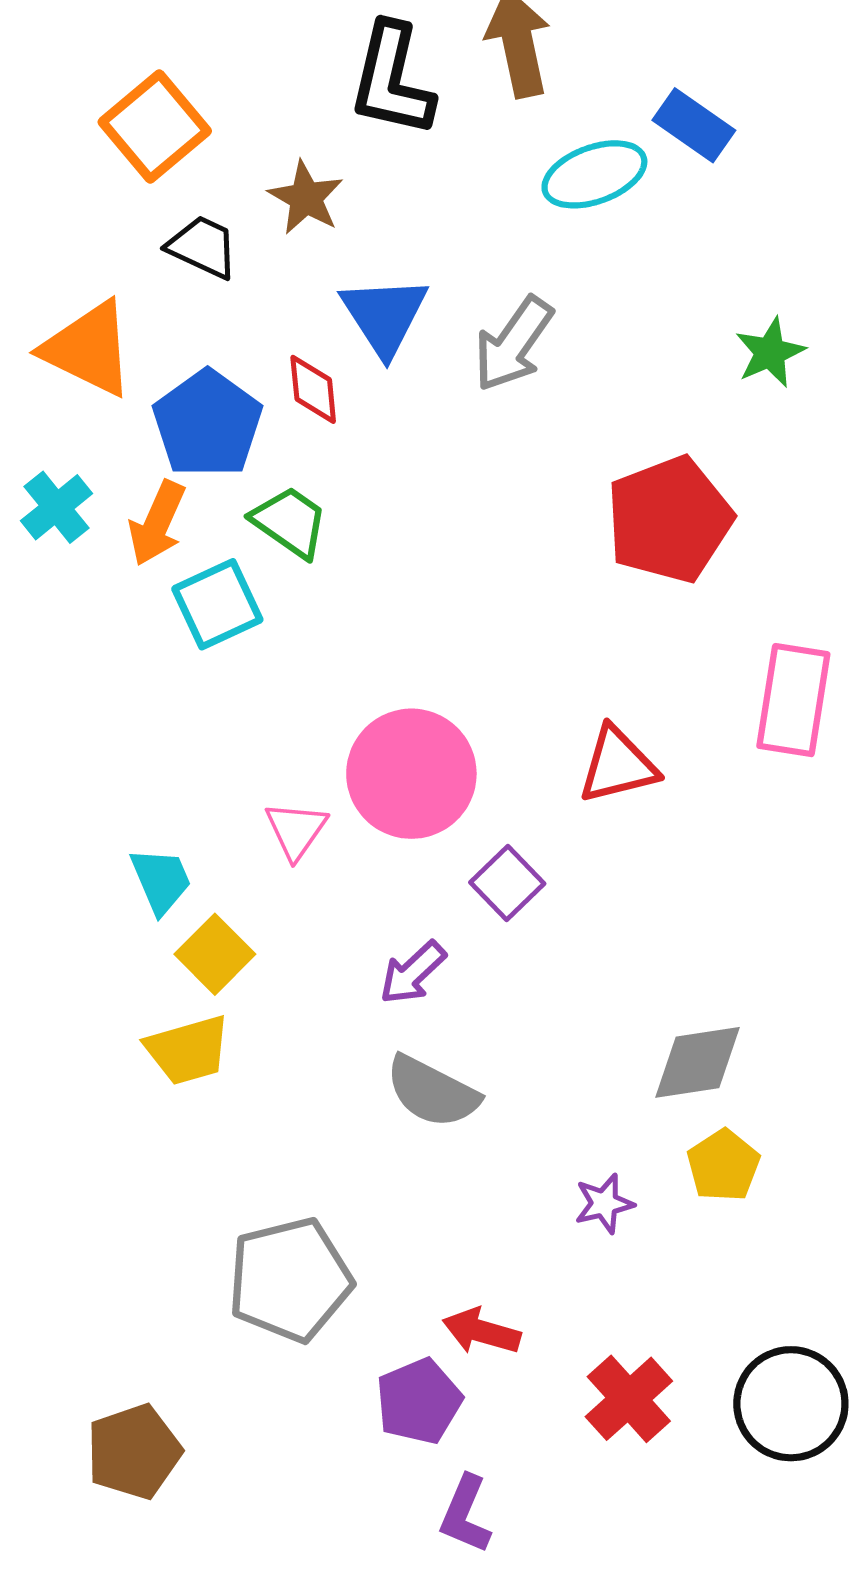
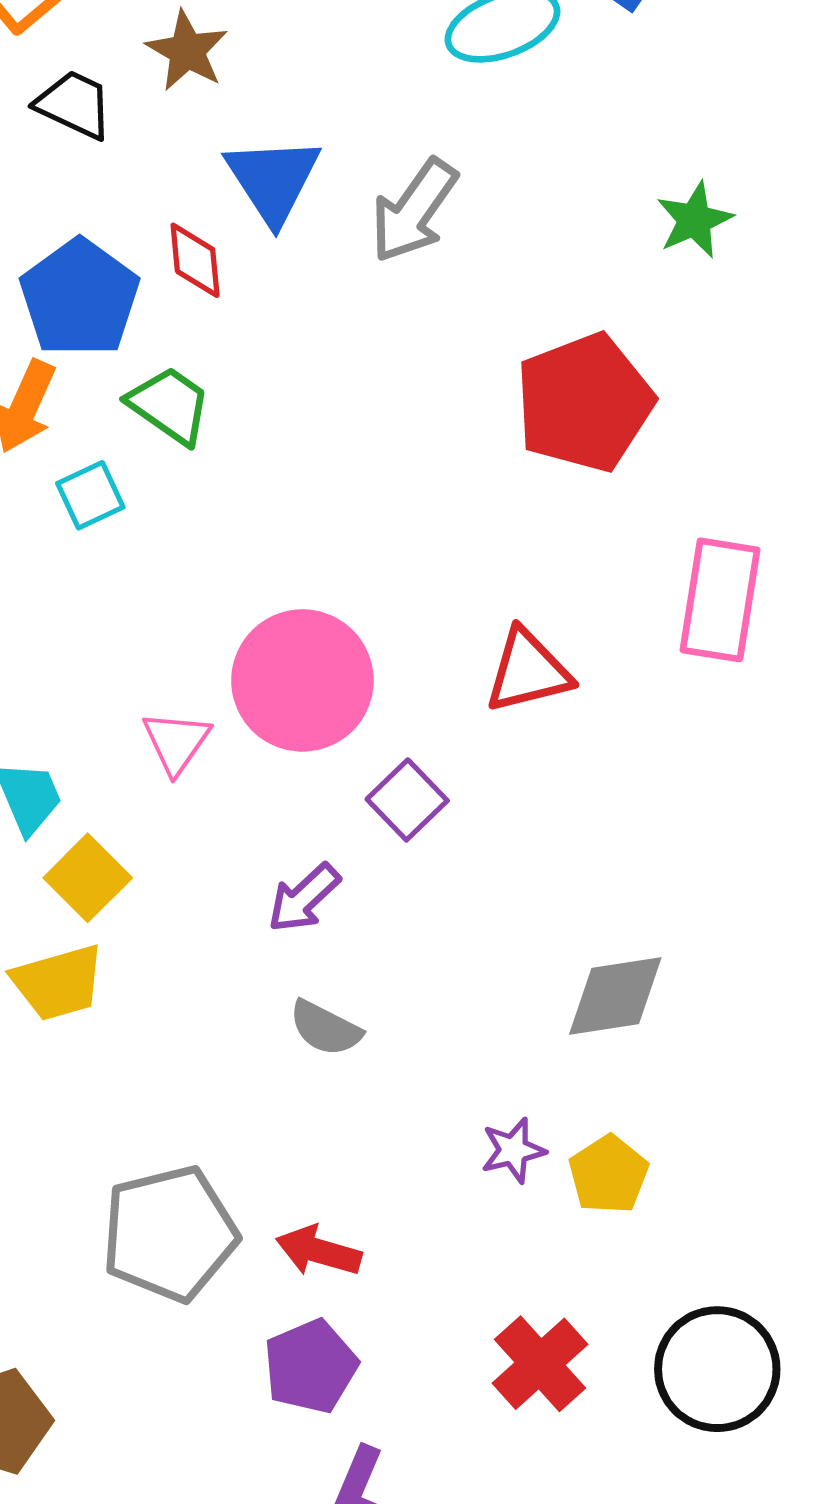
cyan square: (217, 604) -> (90, 495), size x0.7
gray semicircle: (432, 1092) -> (325, 1028), size x0.7
yellow pentagon: (723, 1165) -> (609, 1174), moved
red arrow: (481, 1331) -> (319, 1251), moved

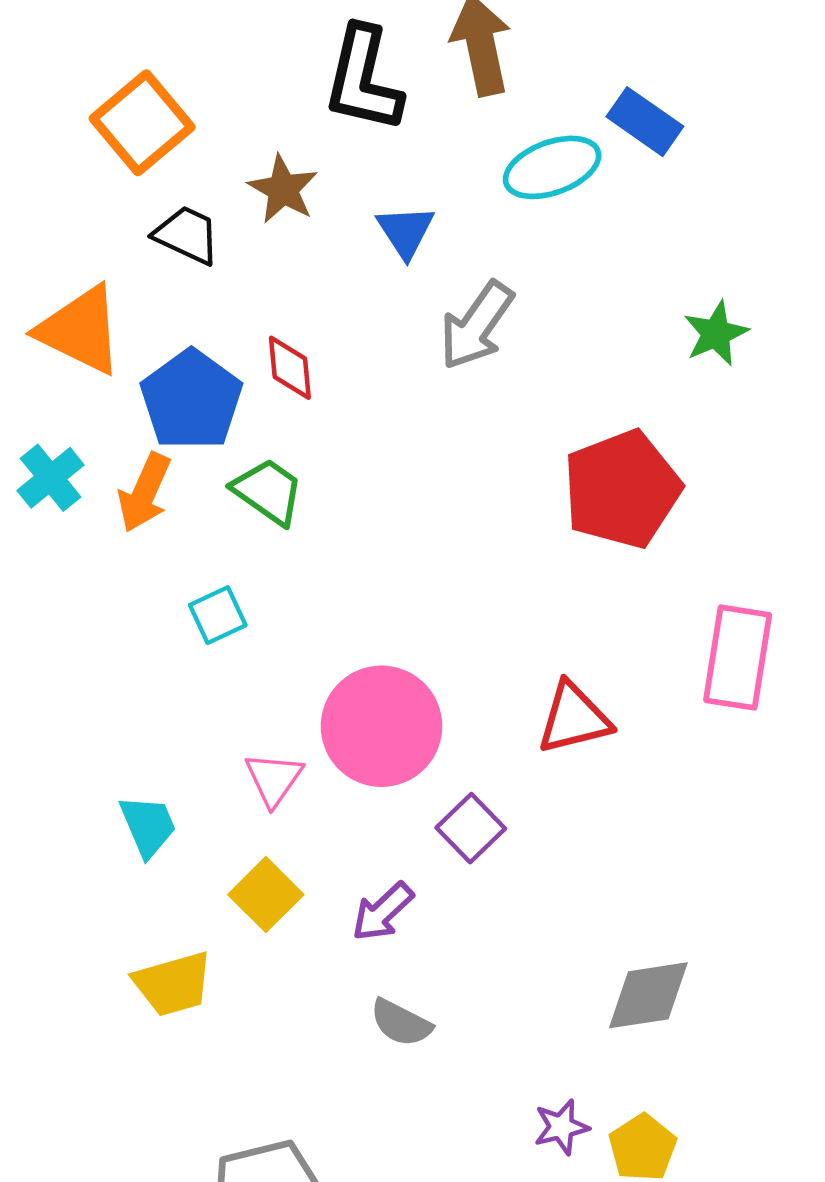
blue triangle: (273, 180) -> (406, 232), moved, size x0.7
cyan square: (90, 495) -> (218, 615), moved
yellow square: (88, 878) -> (266, 895), moved

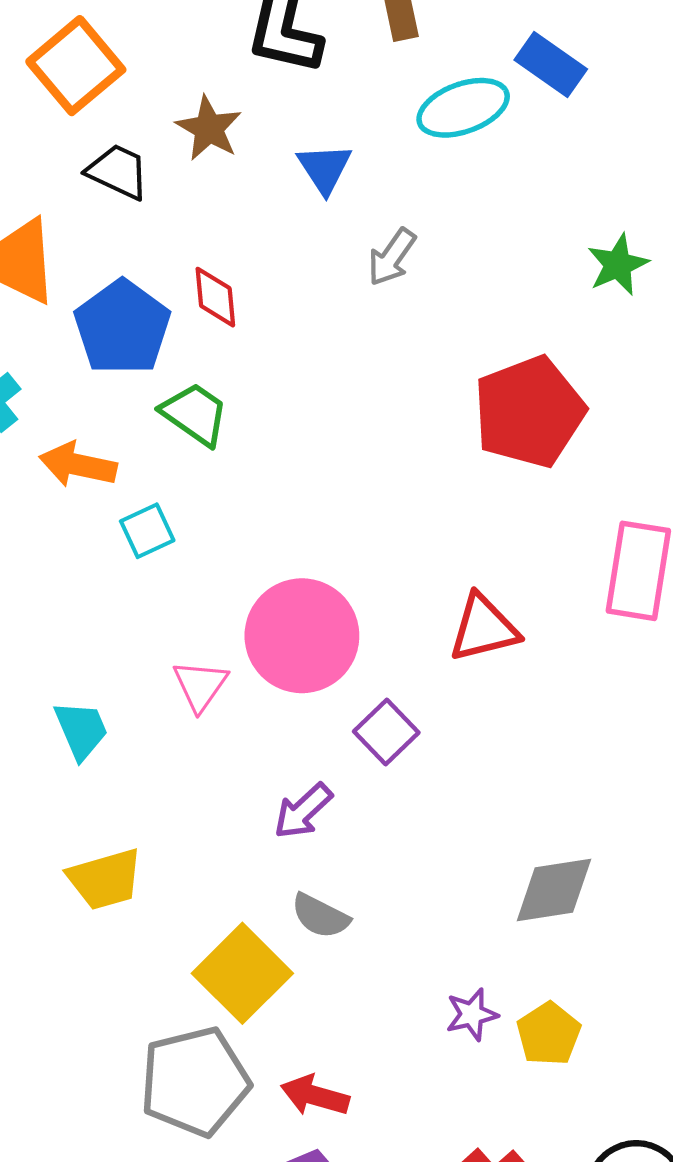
gray arrow: (477, 325) -> (392, 257), size x0.7
orange arrow: (144, 493) -> (78, 465), moved, turned 78
yellow square: (266, 895) -> (242, 973), moved, size x1.4

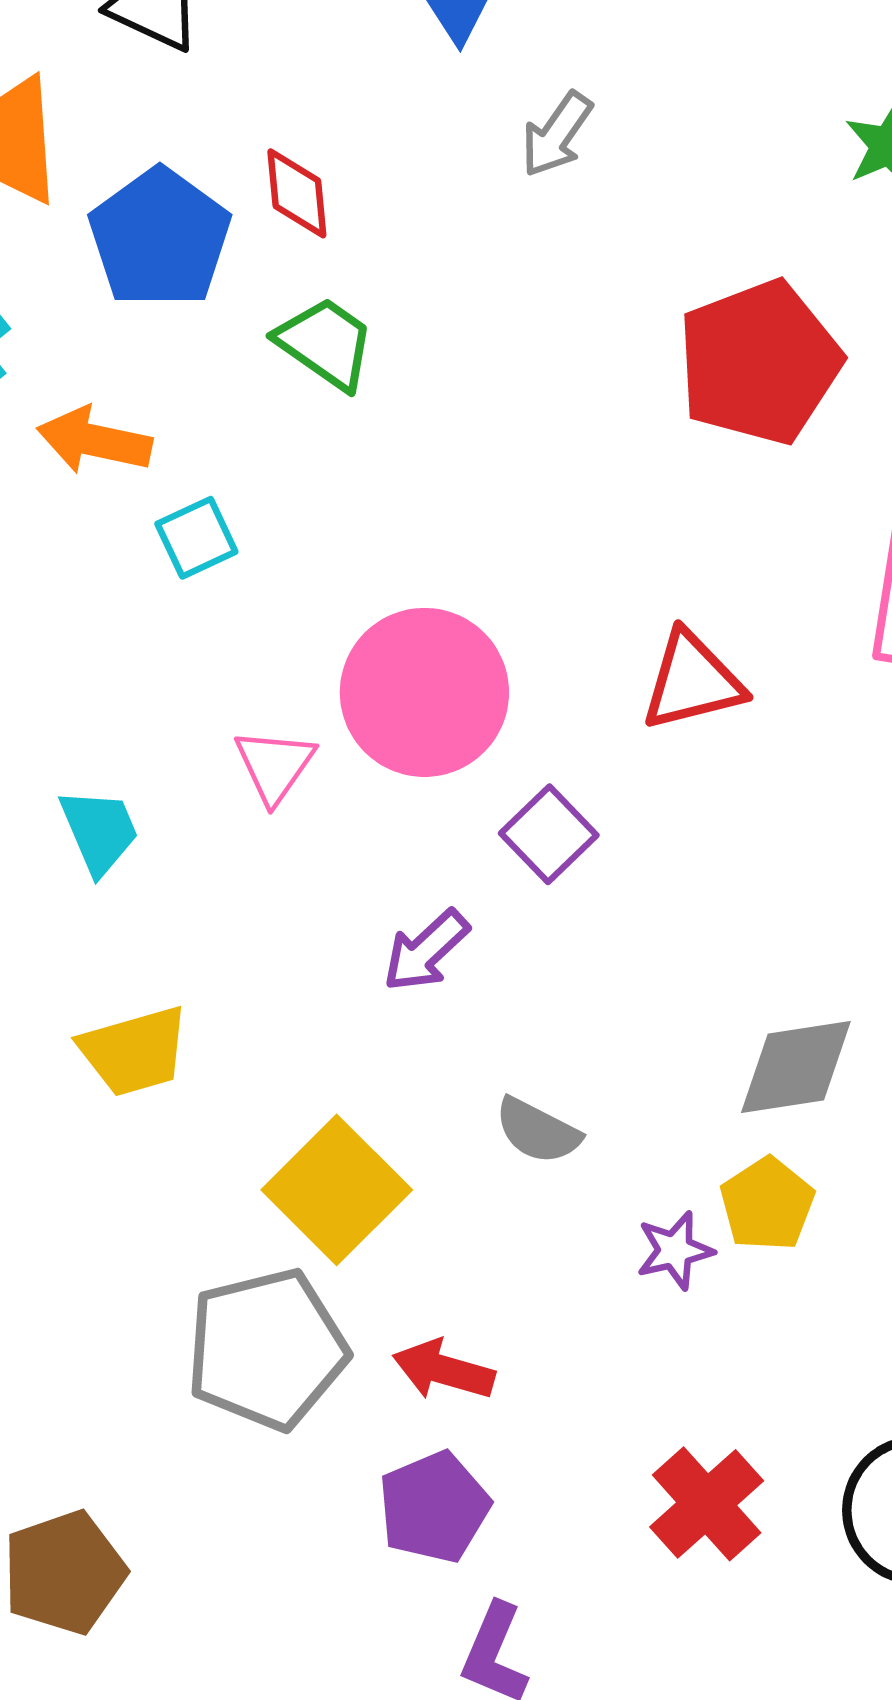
green trapezoid: (195, 414) -> (326, 343), moved
gray semicircle: (320, 916) -> (538, 1131), moved
yellow pentagon: (549, 1034) -> (767, 1204), moved

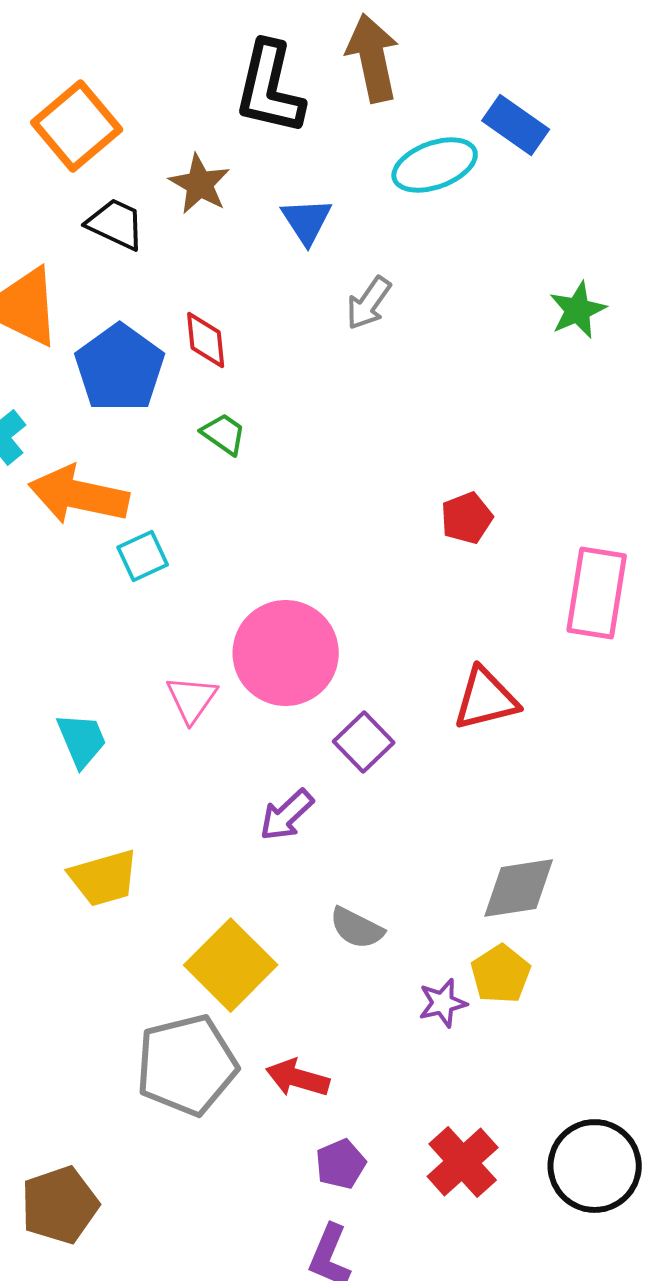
green trapezoid: (326, 343) -> (224, 434), size x0.7
red pentagon: (759, 362) -> (467, 518), moved, size x0.5
orange arrow: (94, 440) -> (79, 495), size x1.4
red triangle: (692, 681) -> (486, 699), moved
purple pentagon: (434, 1507) -> (341, 1164), moved, size x0.7

